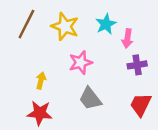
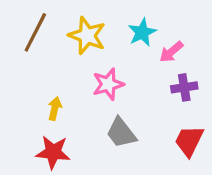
pink arrow: (127, 38) -> (171, 52), turned 42

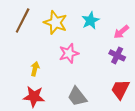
pink arrow: (171, 52) -> (121, 32), moved
purple cross: (184, 87) -> (117, 55), turned 35
gray trapezoid: (121, 133) -> (77, 97), moved

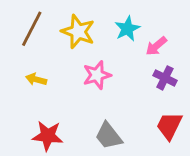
pink arrow: (121, 32) -> (156, 46), moved
yellow arrow: (35, 69) -> (36, 79), moved, turned -88

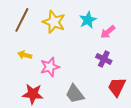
pink star: (97, 75) -> (50, 67), moved
purple cross: (165, 78) -> (104, 59), moved

